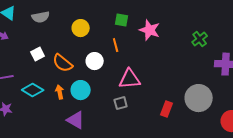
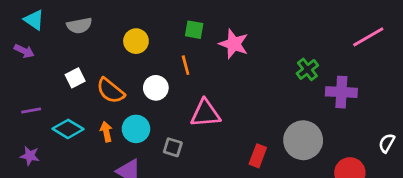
green cross: (200, 39) -> (307, 69), moved
gray square: (121, 103) -> (173, 147), moved, turned 32

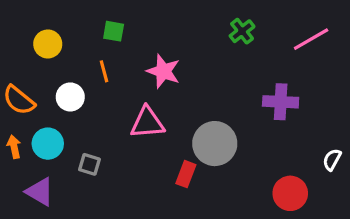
pink star: (234, 44) -> (163, 71), moved
green cross: (307, 69) -> (242, 31), moved
pink triangle: (205, 113) -> (147, 123), moved
gray circle: (303, 140) -> (215, 144), moved

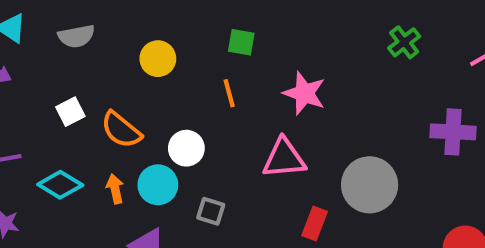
white circle: (70, 97) -> (186, 148), moved
red rectangle: (186, 174) -> (315, 224), moved

